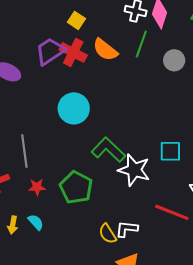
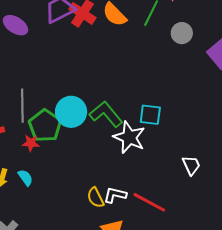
cyan circle: (74, 108) -> (71, 112), moved
cyan square: (170, 151) -> (150, 115), moved
green pentagon: (76, 187) -> (45, 126), moved
red line: (172, 212) -> (149, 202), moved

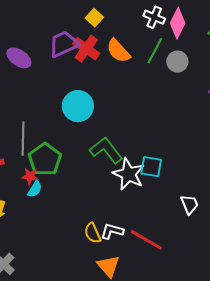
gray circle: (182, 33) -> (177, 62), moved
cyan circle: (71, 112) -> (78, 106), moved
cyan square: (150, 115) -> (151, 167), moved
cyan semicircle: (25, 178) -> (35, 189), moved, turned 66

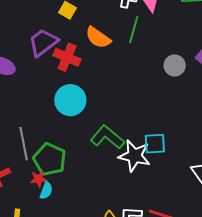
red cross: (86, 49) -> (67, 57), moved
gray circle: (177, 62) -> (175, 65), moved

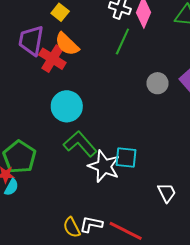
orange semicircle: (98, 38) -> (67, 44), moved
purple trapezoid: (43, 43) -> (31, 40), turned -52
cyan circle: (70, 100) -> (67, 106), moved

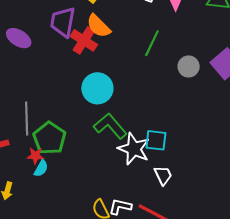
green line: (122, 42) -> (152, 43), moved
white trapezoid: (167, 193) -> (163, 175), moved

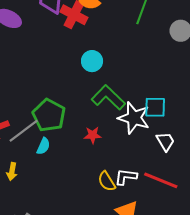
cyan circle: (97, 88) -> (92, 61), size x0.7
gray line: (27, 118) -> (24, 131), moved, turned 60
red star: (35, 156) -> (93, 135), moved

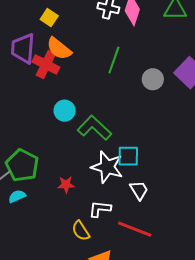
green L-shape: (108, 97) -> (94, 128), moved
cyan semicircle: (43, 146) -> (17, 196), turned -138
white L-shape: (126, 177) -> (100, 209), moved

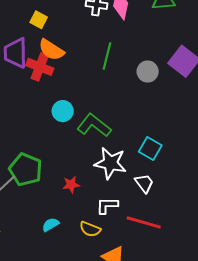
cyan square: (128, 156) -> (150, 149), moved, turned 35
cyan semicircle: (17, 196) -> (51, 225), moved
yellow semicircle: (81, 231) -> (90, 229), turned -30

